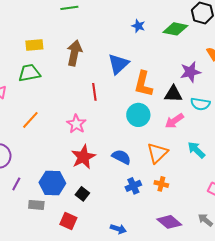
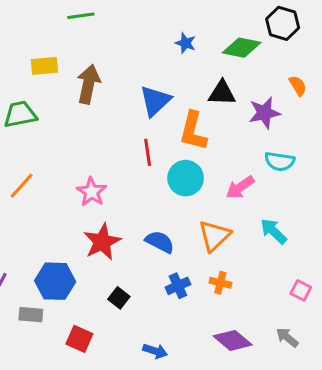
yellow rectangle: (34, 45) -> (44, 66), moved
red line: (94, 92) -> (148, 152), moved
black triangle: (173, 94) -> (222, 93), moved
black square: (82, 194) -> (119, 298), moved

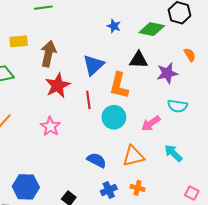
orange triangle: (214, 236) -> (133, 156), turned 30
red star: (102, 242) -> (58, 85), moved

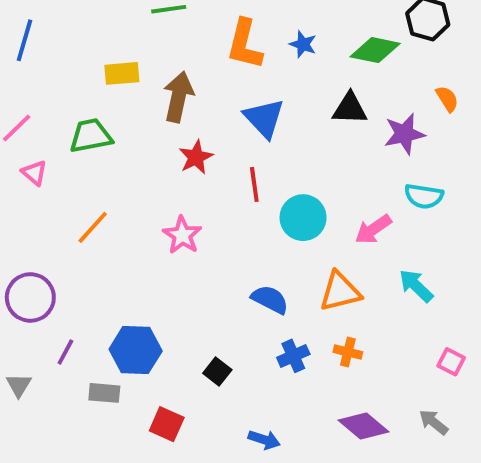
blue triangle: (93, 65) -> (264, 118), turned -30
red star: (58, 85) -> (196, 157), size x0.7
orange L-shape: (119, 85) -> (245, 44), moved

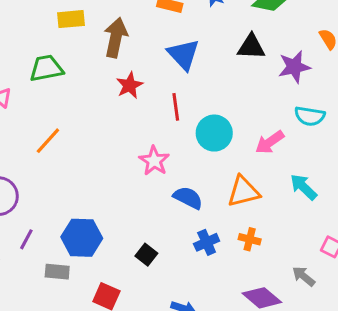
pink star: (182, 235) -> (154, 161), moved
gray arrow: (434, 422) -> (304, 276), moved

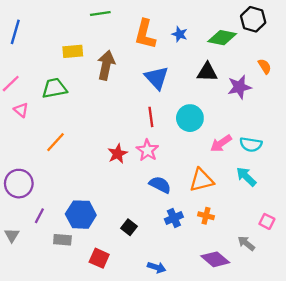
red star: (130, 85) -> (118, 154), moved
cyan semicircle: (310, 116) -> (251, 144), moved
cyan circle: (214, 133) -> (190, 118), moved
pink star: (154, 161) -> (147, 150), moved

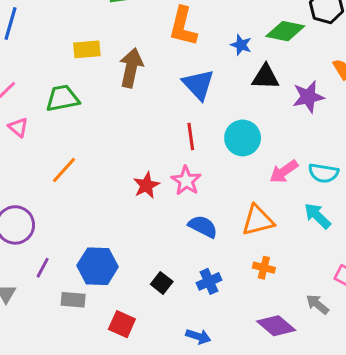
blue star: (180, 34) -> (241, 45), moved
blue cross: (174, 218) -> (209, 281), moved

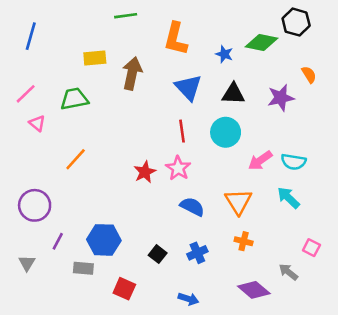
black triangle: (265, 77) -> (233, 94), moved
orange triangle: (258, 220) -> (238, 202), turned -48

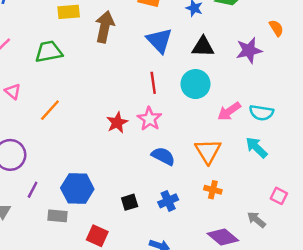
pink triangle: (37, 123) -> (13, 91), moved
black square: (158, 254) -> (130, 202), turned 35

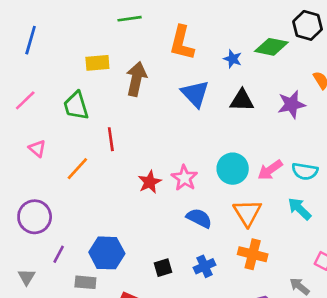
green trapezoid: (49, 52) -> (76, 106), turned -96
red line: (153, 83) -> (111, 139), moved
cyan circle: (195, 84) -> (233, 169), moved
orange cross: (213, 190) -> (253, 254), size x1.5

